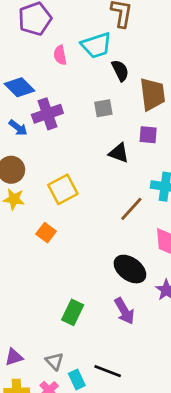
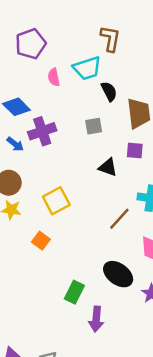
purple arrow: (124, 311) -> (96, 319), moved, turned 35
green rectangle: (73, 312) -> (74, 292), moved

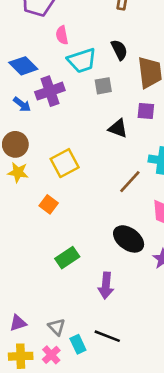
cyan trapezoid: (87, 68) -> (82, 60), moved
green rectangle: (74, 292) -> (67, 258), moved, turned 30

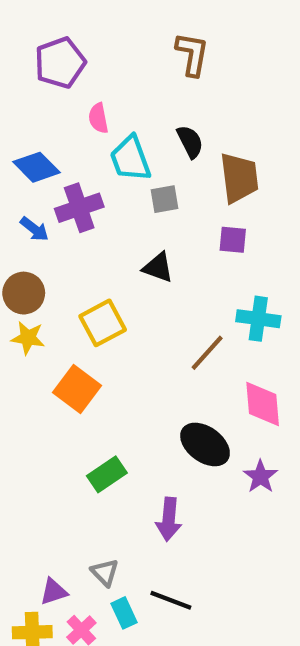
cyan trapezoid: (82, 60) -> (130, 159), turned 88
black triangle: (118, 128) -> (158, 267), moved
orange square: (49, 204) -> (77, 389), size x1.5
purple triangle: (18, 323) -> (54, 592), moved
gray triangle: (57, 327) -> (105, 572), moved

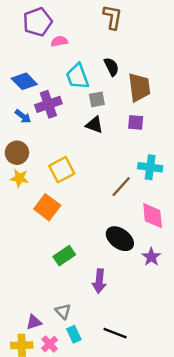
pink semicircle: (98, 118) -> (59, 41), moved, turned 91
black triangle: (158, 267) -> (94, 125), moved
black line: (171, 600) -> (115, 333), moved

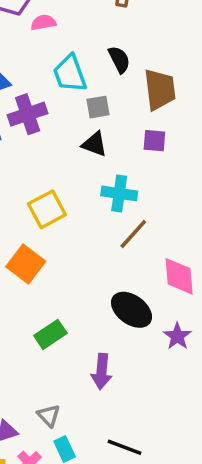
cyan cross: (150, 167) -> (119, 193), moved

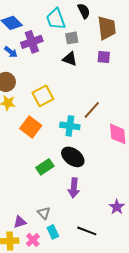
cyan cross: (119, 193) -> (70, 126), moved
black ellipse: (132, 310) -> (73, 157), moved
purple star: (177, 336) -> (117, 207), moved

